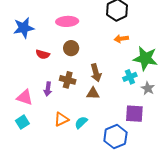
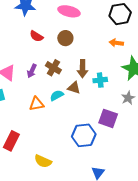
cyan cross: (130, 77) -> (100, 80), moved
cyan semicircle: (81, 122) -> (57, 95), moved

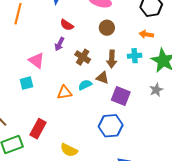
brown circle: (65, 38) -> (107, 28), moved
purple arrow: (32, 71) -> (59, 44), moved
cyan cross: (100, 80) -> (135, 56), moved
purple square: (108, 118) -> (121, 96), moved

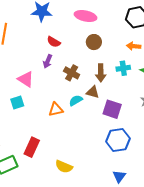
blue hexagon: (111, 126) -> (118, 140), moved

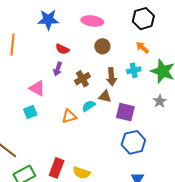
orange arrow: (134, 46) -> (142, 48), turned 40
brown cross: (72, 73) -> (82, 79), turned 35
red rectangle: (32, 147) -> (57, 168), moved

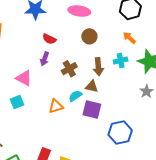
purple square: (125, 112) -> (92, 110), moved

